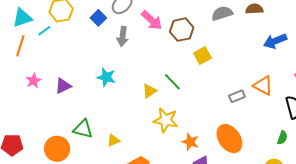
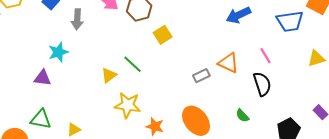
cyan star: (106, 77) -> (58, 52), moved, turned -30
purple triangle: (63, 86) -> (43, 78), moved, turned 36
green semicircle: (282, 138) -> (242, 116), moved, turned 120

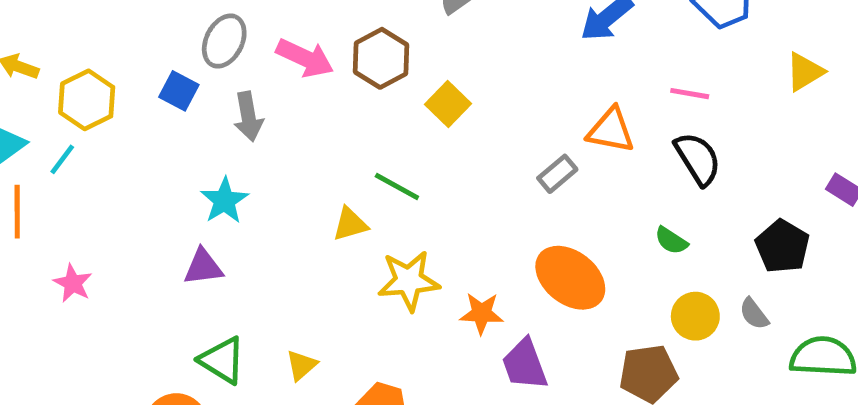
pink line: (266, 56) -> (690, 94), turned -35
yellow triangle: (109, 75) -> (350, 224), turned 35
green triangle: (41, 119) -> (222, 360), turned 35

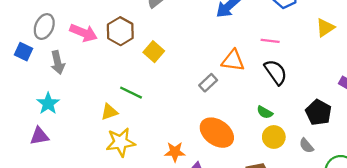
yellow star: (409, 281) -> (121, 142), moved
yellow circle: (695, 316) -> (274, 137), moved

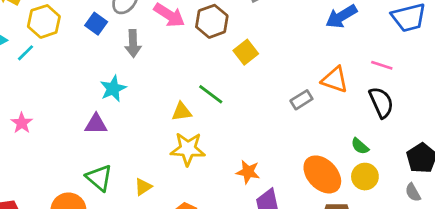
orange ellipse: (217, 133) -> (322, 174), moved
gray semicircle: (306, 146) -> (413, 192), moved

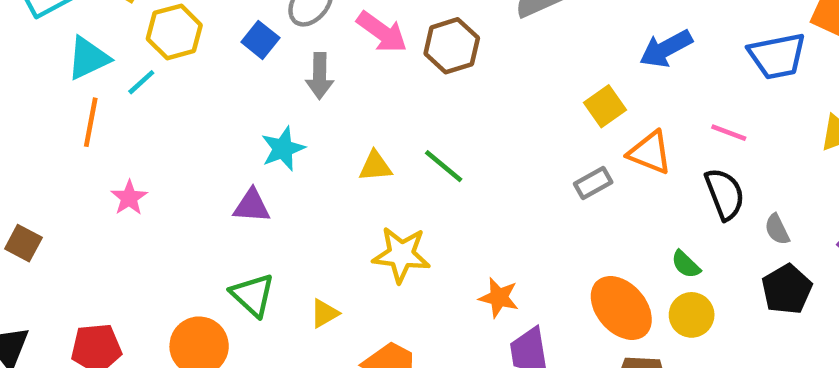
yellow square: (246, 52) -> (605, 106), moved
yellow triangle: (182, 112) -> (375, 166), moved
gray semicircle: (413, 192) -> (777, 229), moved

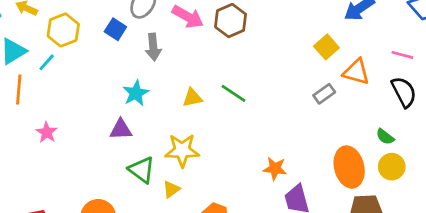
yellow star: (401, 255) -> (182, 150), moved
green triangle: (253, 295) -> (142, 170), moved
orange ellipse: (621, 308) -> (349, 167), turned 33

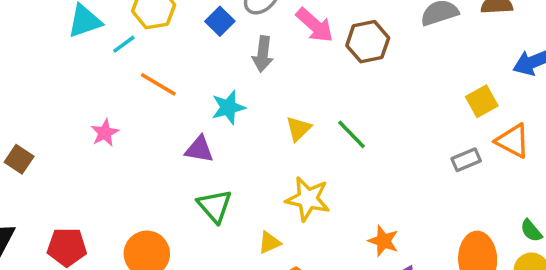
orange line: (19, 90) -> (158, 84), moved, turned -76
yellow triangle: (192, 98) -> (298, 129), turned -45
yellow star: (182, 150) -> (308, 199), moved
yellow triangle: (171, 189) -> (270, 243), moved

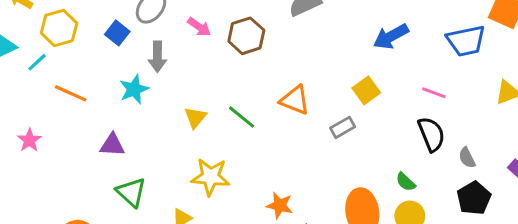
pink arrow: (315, 25) -> (199, 27), size x0.7
yellow square: (482, 101) -> (366, 90), moved
cyan star: (228, 107) -> (134, 89), moved
orange triangle: (513, 141) -> (295, 100), moved

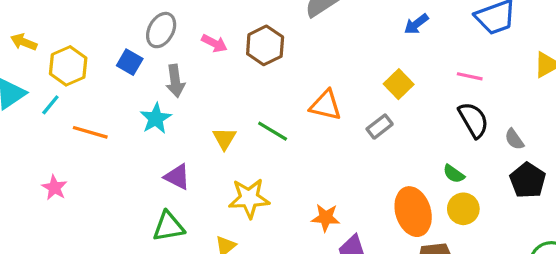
blue arrow: (391, 36) -> (416, 24), size x0.7
purple triangle: (112, 145) -> (177, 177), moved, turned 32
green triangle: (131, 192) -> (169, 226), turned -44

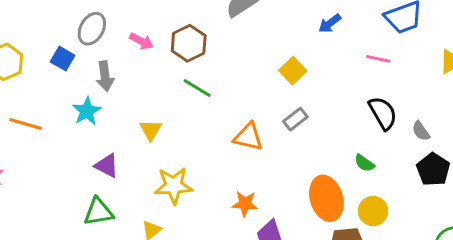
pink line: (470, 76) -> (378, 59), moved
yellow square: (399, 84) -> (293, 71), moved
orange triangle: (326, 105) -> (248, 137), moved
green line: (273, 131) -> (197, 88), moved
yellow circle: (463, 209) -> (373, 211), moved

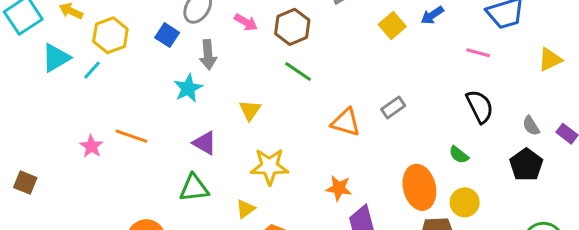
yellow square: (293, 71) -> (392, 25), moved
orange line: (26, 124) -> (131, 136), moved
gray semicircle: (421, 131) -> (531, 126), moved

